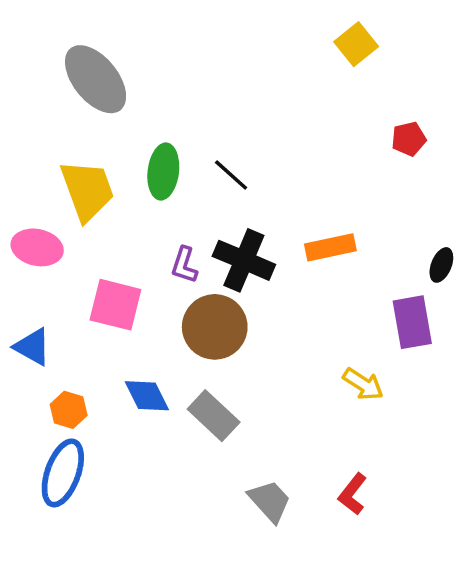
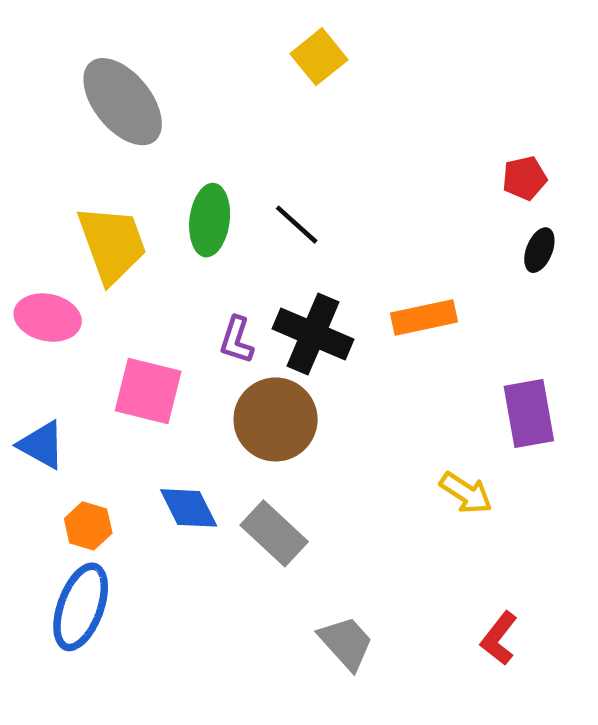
yellow square: (356, 44) -> (319, 57), moved
black ellipse: (441, 265) -> (539, 250), moved
red L-shape: (353, 494) -> (499, 638), moved

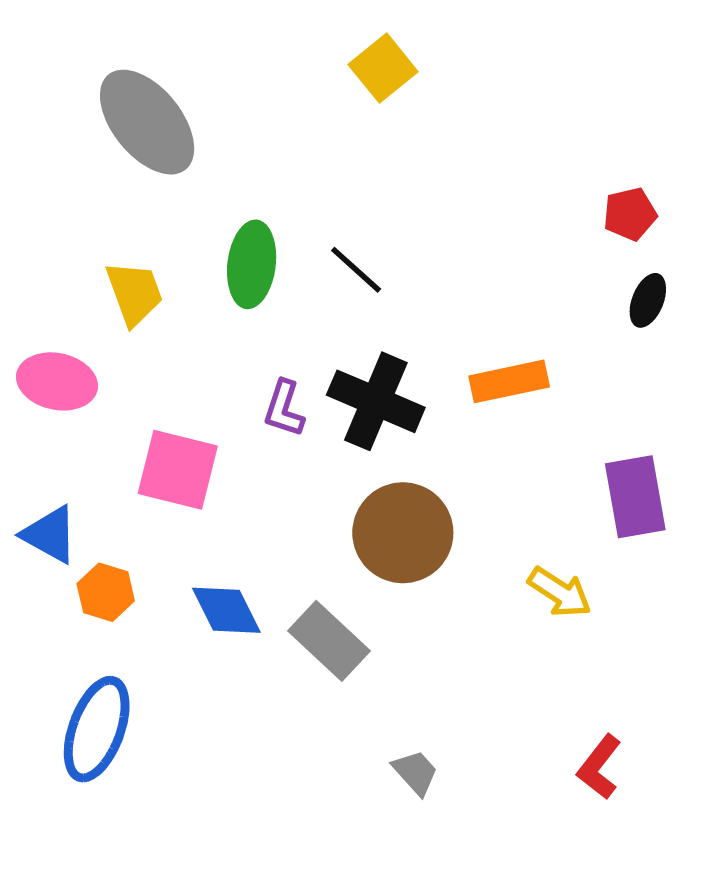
yellow trapezoid: (112, 244) -> (134, 293), size x0.7
brown circle: (276, 419) -> (403, 533), moved
orange hexagon: (88, 526) -> (106, 592), moved
gray trapezoid: (346, 643) -> (415, 772), size x0.7

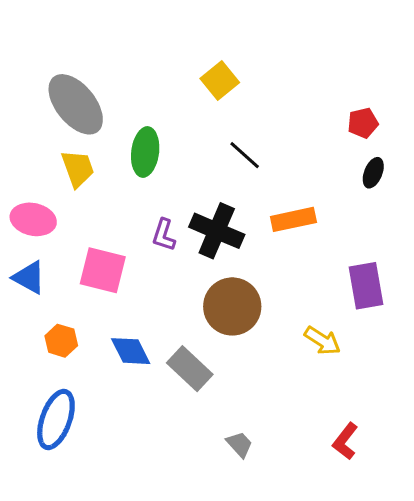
yellow square: (383, 68) -> (220, 80), moved
gray ellipse: (147, 122) -> (76, 104), moved
black line: (356, 270) -> (245, 155), moved
blue triangle: (50, 535) -> (29, 277), moved

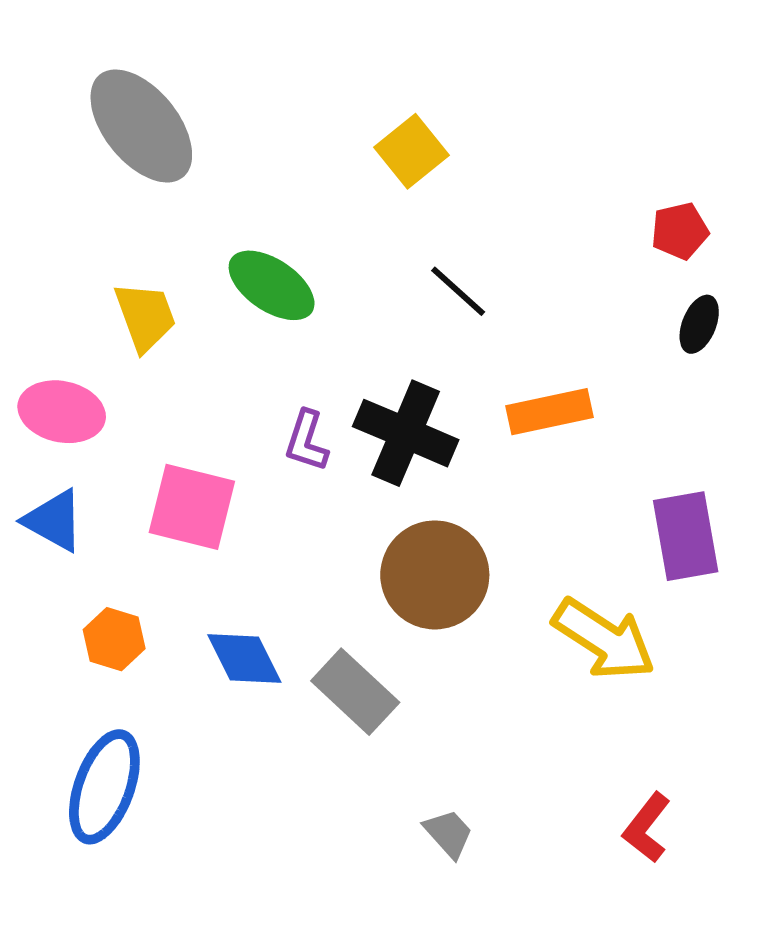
gray ellipse: (76, 104) -> (141, 126), moved
green ellipse: (145, 152) -> (272, 285), turned -63
yellow arrow: (322, 341) -> (604, 639), size x1.5

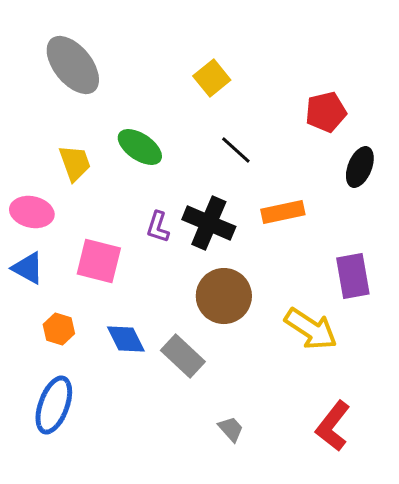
red pentagon: (680, 231) -> (326, 112), moved, size x1.4
black ellipse: (699, 324) -> (360, 167), size x1.4
red L-shape: (647, 828) -> (333, 426), size x1.4

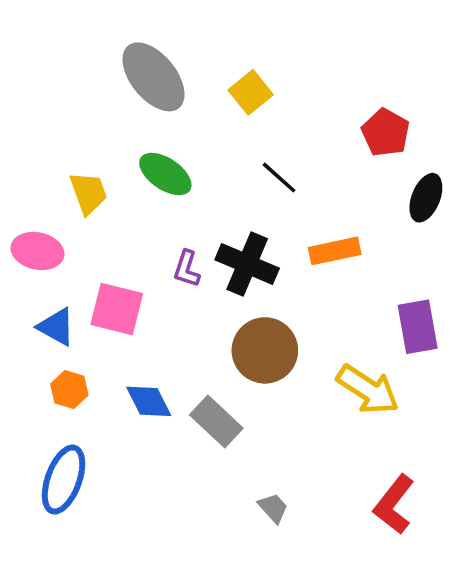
gray ellipse: (73, 65) -> (154, 77), moved
red pentagon: (326, 112) -> (386, 133), turned -30
blue triangle: (28, 268) -> (56, 327), moved

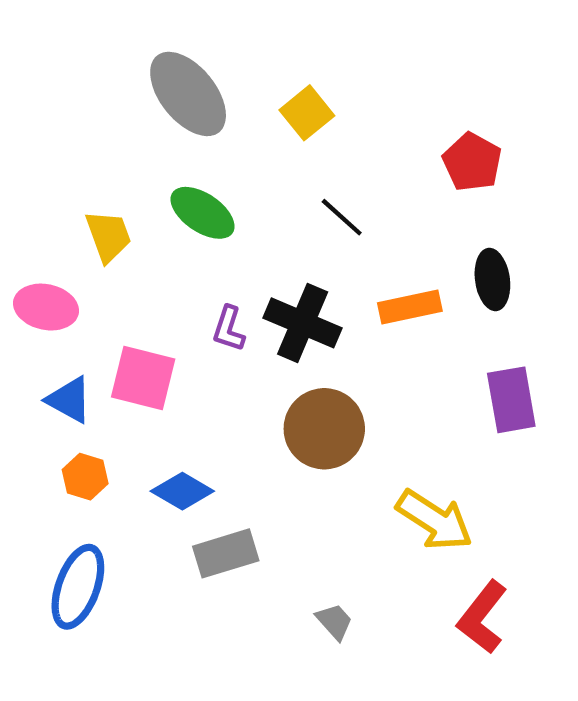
black ellipse: (426, 198) -> (492, 279), moved, turned -30
yellow arrow: (368, 390) -> (434, 520), moved
blue diamond: (149, 401) -> (182, 491), turned -33
gray rectangle: (216, 421) -> (226, 553), moved, turned -60

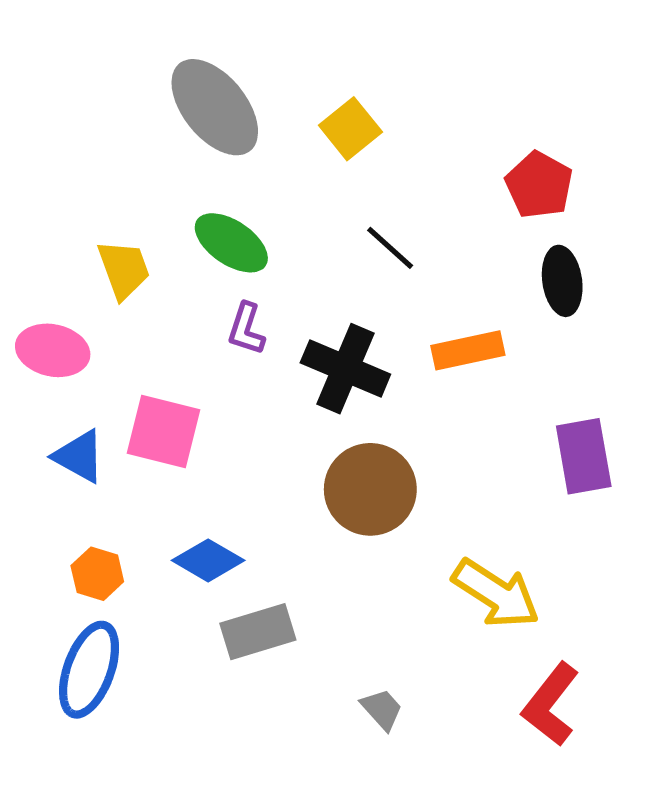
black ellipse: (492, 279) -> (562, 281), moved
purple L-shape: (229, 329) -> (246, 329), moved
orange hexagon: (85, 477) -> (97, 574), moved

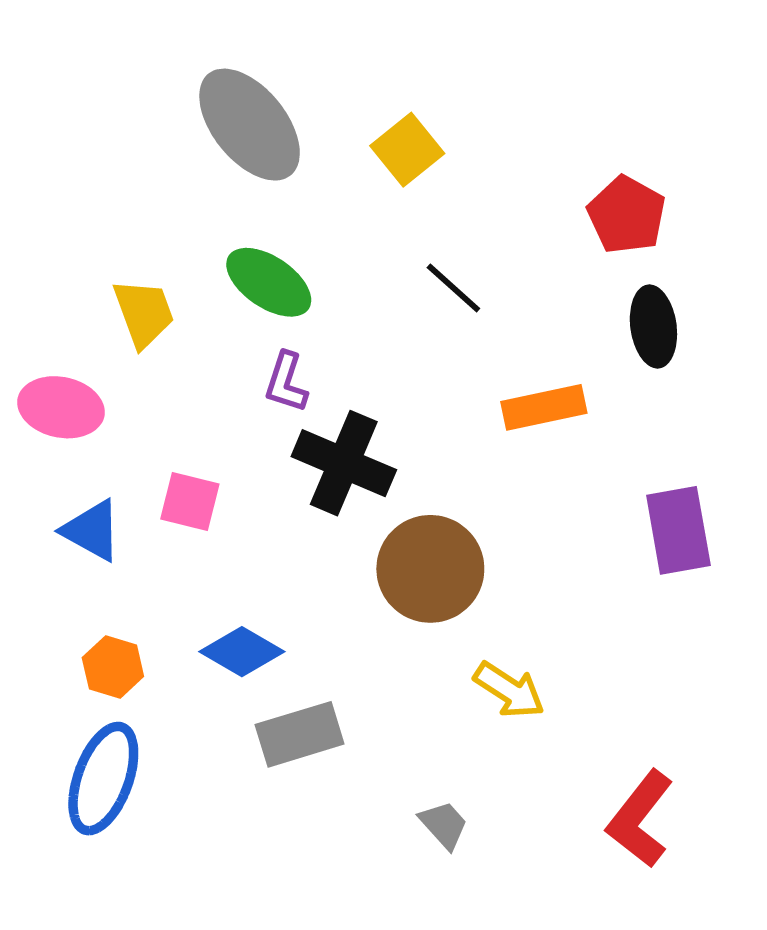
black cross: (345, 369) -> (344, 463), moved
pink square: (163, 431) -> (190, 502), size x0.7
yellow arrow: (496, 594) -> (509, 690), moved, size x0.7

